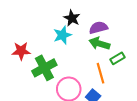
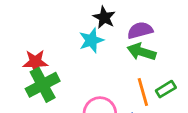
green rectangle: (117, 58) -> (166, 89), moved
green cross: (44, 68) -> (43, 85), moved

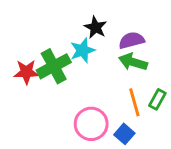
green cross: (43, 85) -> (54, 66), moved
green rectangle: (166, 89) -> (157, 99), turned -30

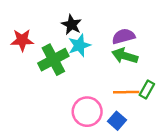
black star: (95, 27) -> (72, 25), moved
red star: (26, 72) -> (22, 40), moved
orange line: (134, 102) -> (126, 92), turned -75

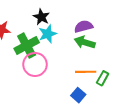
green rectangle: (147, 90) -> (103, 78), moved
pink circle: (87, 112) -> (35, 64), moved

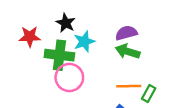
black star: (41, 17) -> (66, 23), moved
green cross: (27, 45) -> (59, 55), turned 35

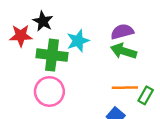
black star: (66, 23) -> (43, 21), moved
pink circle: (69, 77) -> (49, 91), moved

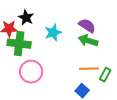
purple semicircle: (122, 32) -> (87, 26), turned 48
green cross: (52, 55) -> (19, 44), moved

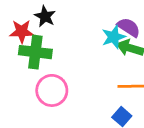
cyan star: (53, 33) -> (114, 37), moved

